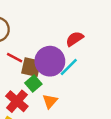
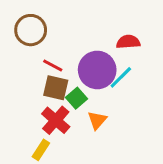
red semicircle: (75, 39) -> (128, 42), turned 30
brown square: (31, 67) -> (56, 88), moved

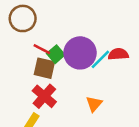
red semicircle: (128, 42) -> (118, 54), moved
green square: (76, 98) -> (56, 54), moved
orange triangle: (97, 120) -> (94, 104), moved

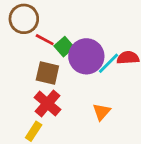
red line: (42, 49) -> (45, 40), moved
green square: (56, 54) -> (64, 47), moved

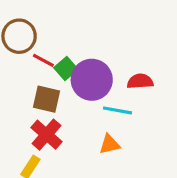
cyan line: (109, 63) -> (118, 110), moved, turned 55
orange triangle: (102, 112) -> (109, 144), turned 36

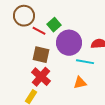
green square: (66, 68) -> (54, 25), moved

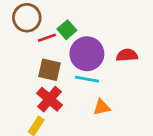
red line: (39, 31) -> (47, 38), turned -48
cyan line: (85, 62) -> (87, 79), moved

